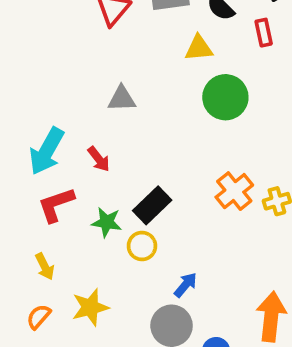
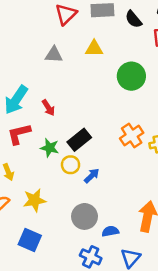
yellow triangle: (199, 48) -> (94, 49), moved
gray triangle: (122, 99) -> (54, 55), moved
blue arrow: (186, 285) -> (92, 176), moved

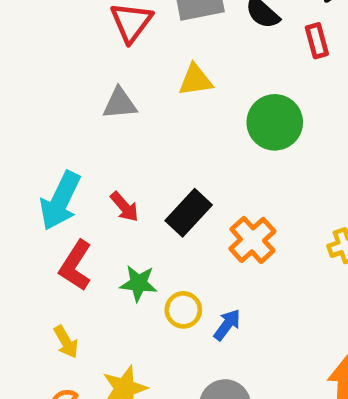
red L-shape: (19, 134) -> (76, 265), turned -35
orange cross: (132, 136) -> (252, 240), moved
black rectangle: (79, 140) -> (189, 213), moved

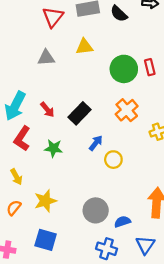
red rectangle: (317, 41) -> (150, 67), moved
orange cross: (252, 240) -> (127, 110), moved
yellow circle: (183, 310) -> (113, 160), moved
blue arrow: (227, 325) -> (96, 143), moved

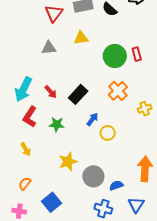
yellow star: (45, 201) -> (68, 162), moved
orange semicircle: (14, 208) -> (25, 184), moved
blue square: (46, 240) -> (52, 202), turned 36

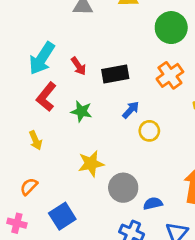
black rectangle: (78, 94) -> (115, 74), turned 30

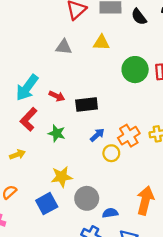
red arrow: (79, 66) -> (57, 96), turned -35
orange cross: (170, 75) -> (129, 136), moved
yellow arrow: (36, 140) -> (17, 154), turned -91
blue square: (62, 216) -> (47, 204), moved

